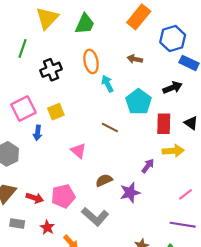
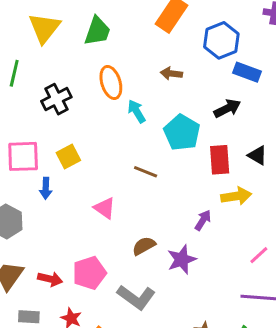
pink square: (23, 109) -> (23, 156), turned 30

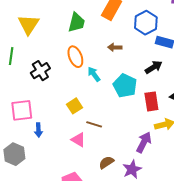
green trapezoid: (97, 31) -> (77, 22), moved
yellow square: (68, 156) -> (75, 106), moved
brown line: (146, 172) -> (94, 124), moved
purple arrow: (203, 220) -> (144, 142), size x1.5

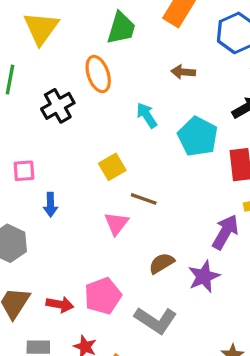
orange ellipse: (75, 57) -> (98, 74), moved
pink square: (22, 110) -> (24, 171), size x0.6
pink triangle: (78, 140) -> (116, 223), turned 35

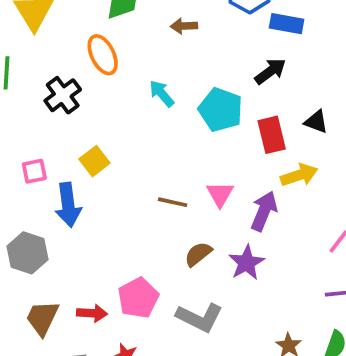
brown arrow: (183, 72) -> (184, 26), moved
yellow square: (112, 167) -> (94, 161), moved
brown line: (144, 199) -> (173, 202), moved
blue arrow: (50, 205) -> (68, 205), size x1.6
pink triangle: (116, 223) -> (220, 194), moved

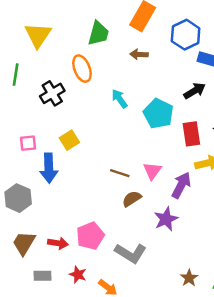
brown semicircle: (198, 254) -> (132, 199), moved

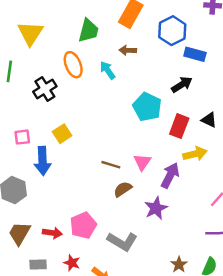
cyan arrow: (119, 99) -> (108, 70), moved
red rectangle: (191, 134) -> (179, 126), turned 30

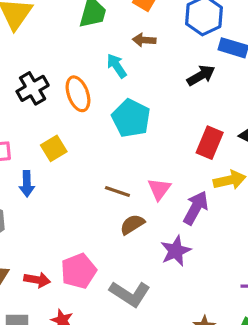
orange ellipse: (73, 65) -> (78, 94), moved
black arrow: (182, 85) -> (201, 75), moved
cyan pentagon: (147, 107) -> (131, 118), moved
blue arrow: (43, 161) -> (27, 184), size x0.7

